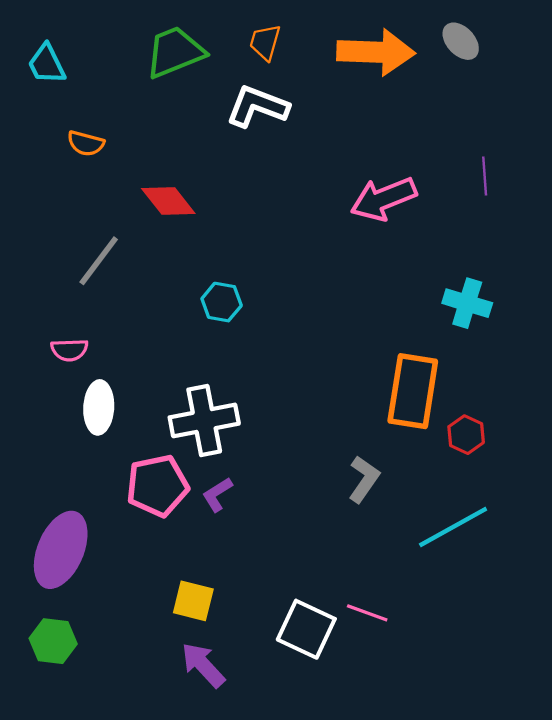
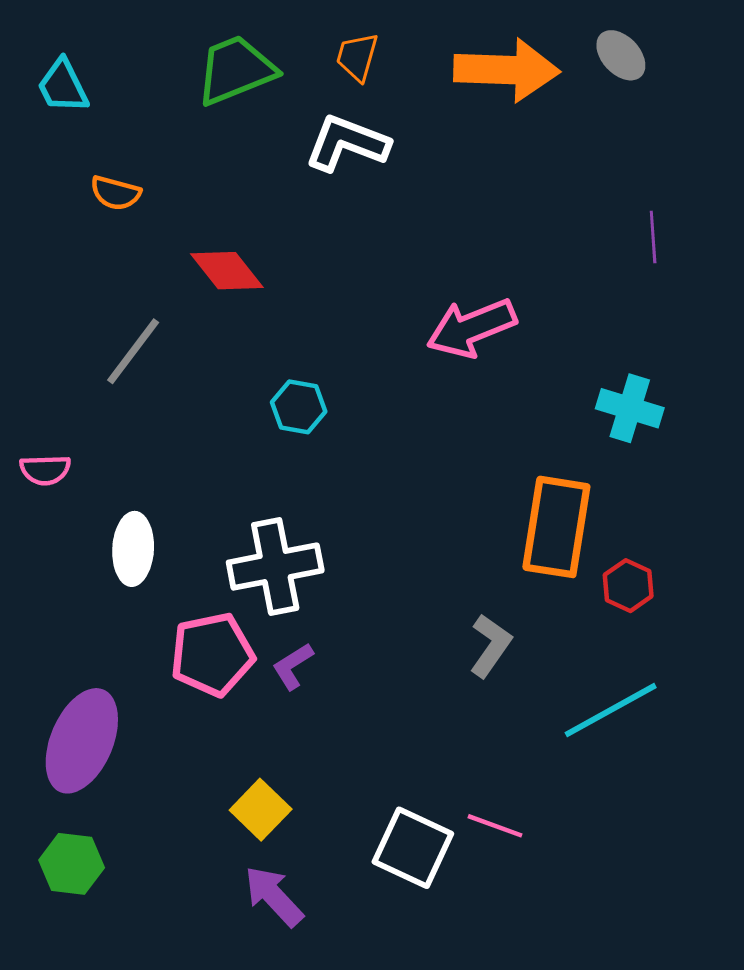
pink arrow: (384, 199) -> (471, 328), moved
pink semicircle: (69, 350) -> (45, 470), moved
yellow square: (193, 601) -> (261, 810), turned 30

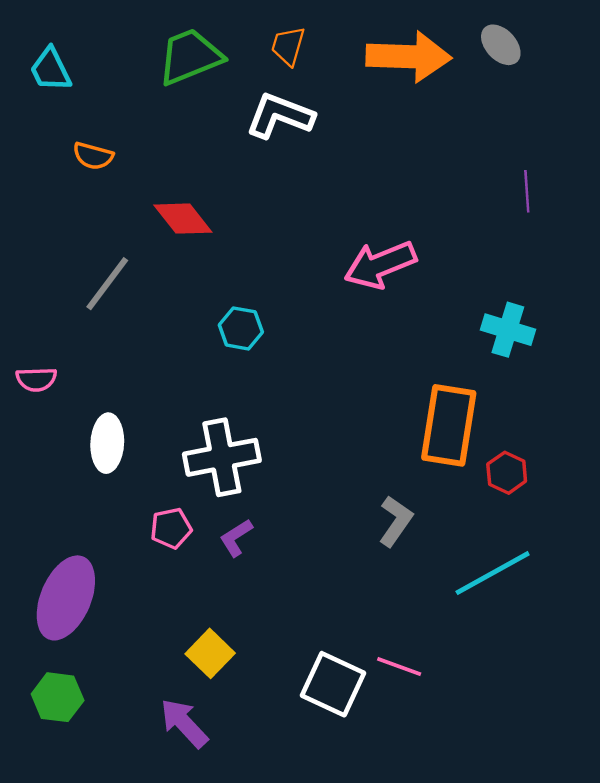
pink pentagon: (212, 654) -> (171, 528), size x0.6
purple arrow: (274, 896) -> (184, 723), moved

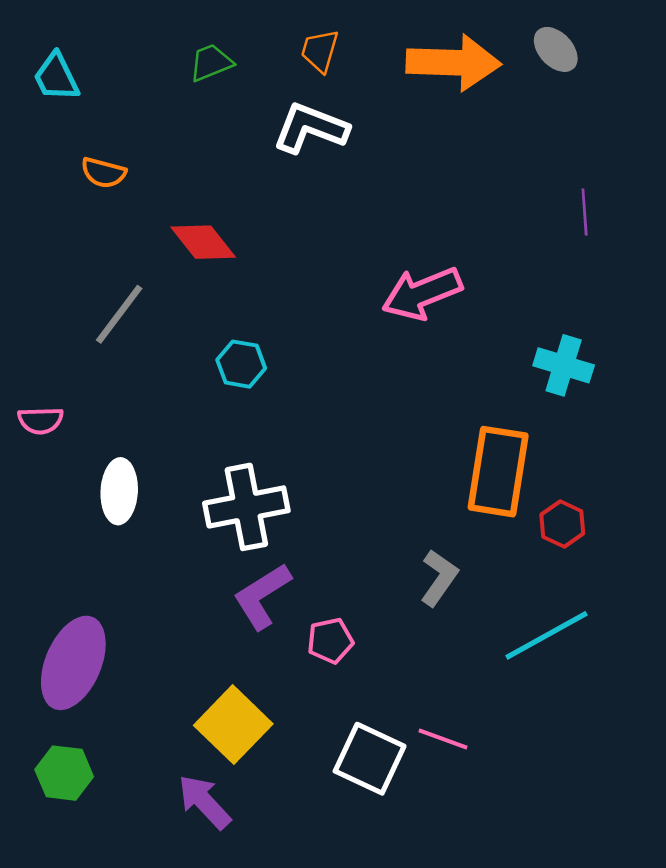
green trapezoid: (190, 57) -> (211, 63), size x0.6
cyan hexagon: (241, 328) -> (241, 364), moved
pink pentagon: (171, 528) -> (330, 641), moved
purple L-shape: (236, 538) -> (262, 596), size x1.6
yellow square: (210, 653) -> (233, 725), size x1.4

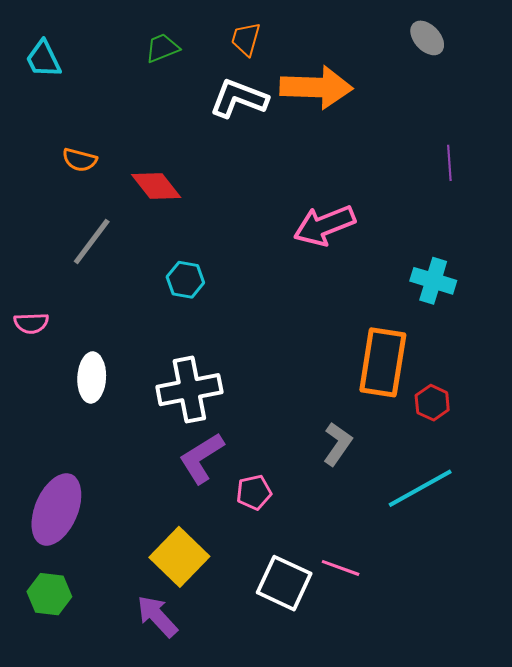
orange arrow: (453, 63) -> (316, 87), moved
orange semicircle: (103, 173) -> (80, 160), moved

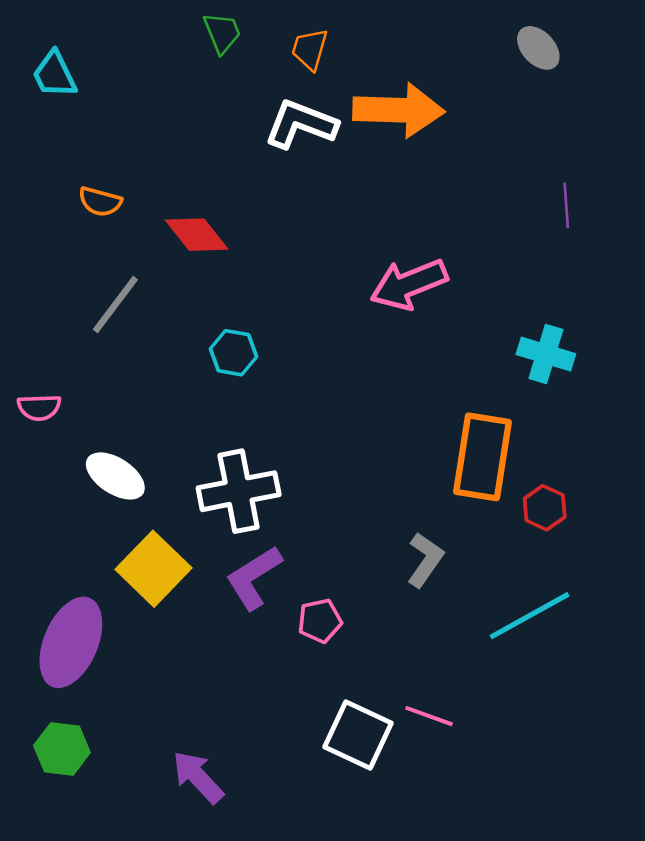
green trapezoid: (162, 48) -> (222, 33), moved, turned 90
white ellipse: (92, 377) -> (115, 476), turned -60
yellow square: (179, 557) -> (153, 569), moved

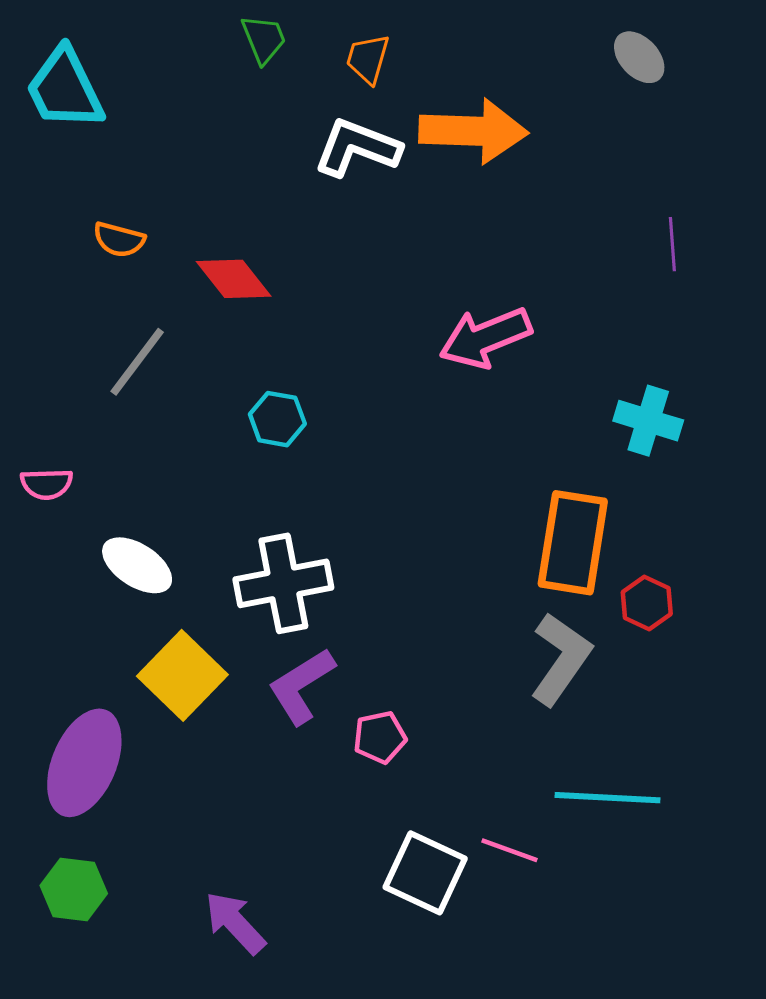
cyan trapezoid: (54, 75) -> (65, 89), size x1.5
gray L-shape: (425, 560) -> (561, 659), moved, size x1.4
cyan line: (529, 616) -> (608, 798), moved, turned 32

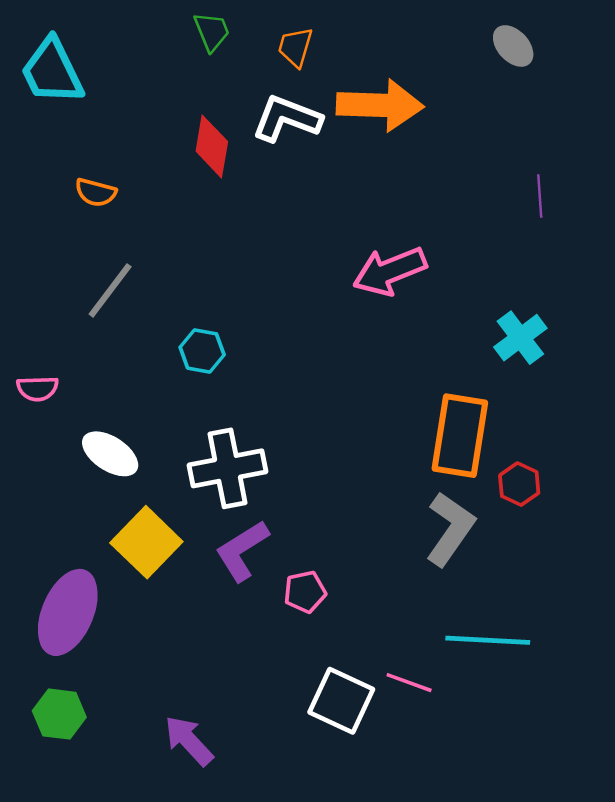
red diamond: (234, 279) -> (212, 146), moved, turned 48
cyan hexagon: (277, 419) -> (202, 351), moved
cyan cross: (648, 421) -> (520, 338), turned 36

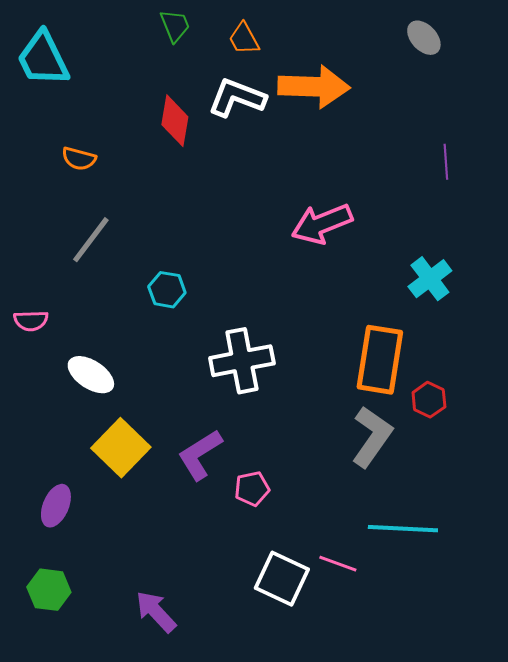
orange trapezoid: (295, 47) -> (244, 39), turned -45
white cross: (228, 468) -> (242, 361), moved
purple ellipse: (68, 612) -> (56, 506), size x0.6

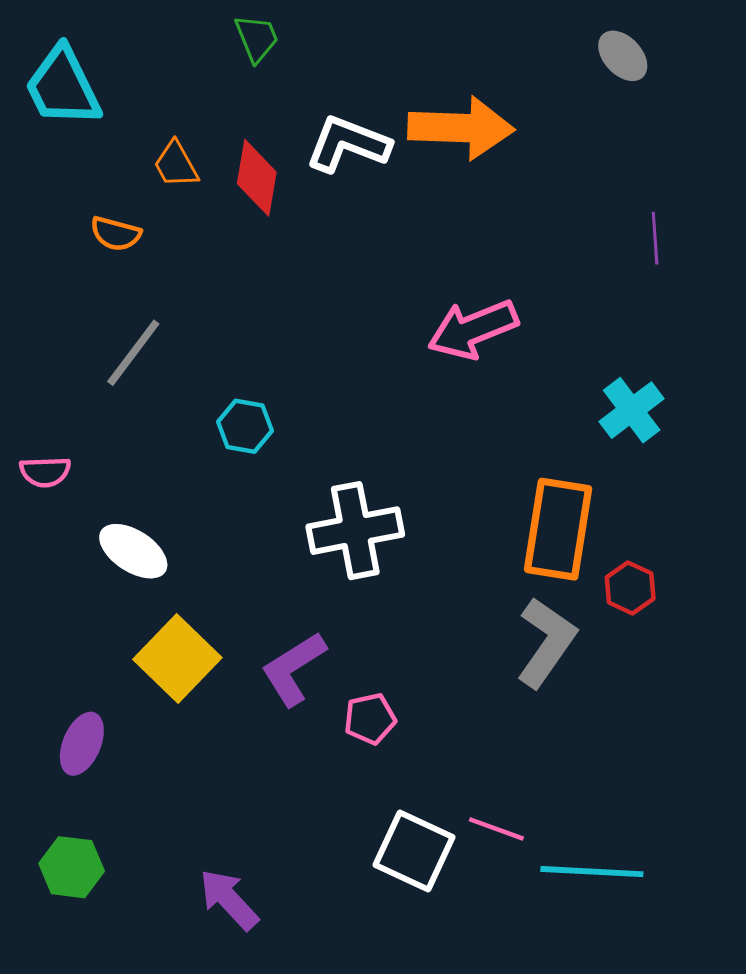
orange trapezoid: (244, 39) -> (176, 165), moved
cyan line: (403, 529) -> (592, 872), moved

